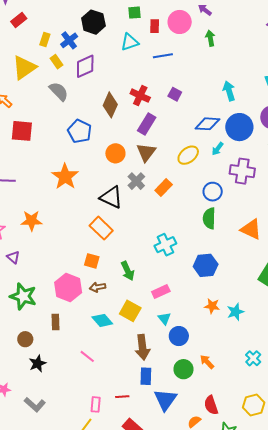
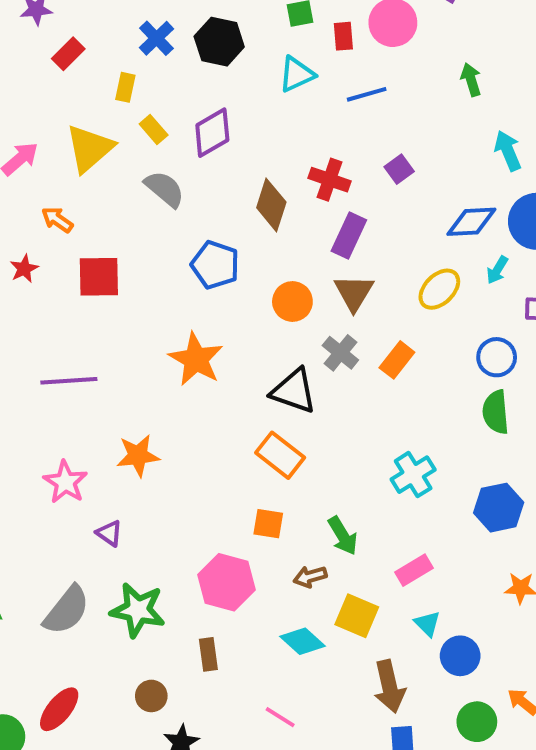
green arrow: (210, 38) -> (471, 80), moved
blue cross: (69, 40) -> (156, 38), moved
purple square: (175, 94) -> (399, 169), turned 32
brown arrow: (98, 287) -> (310, 577), moved

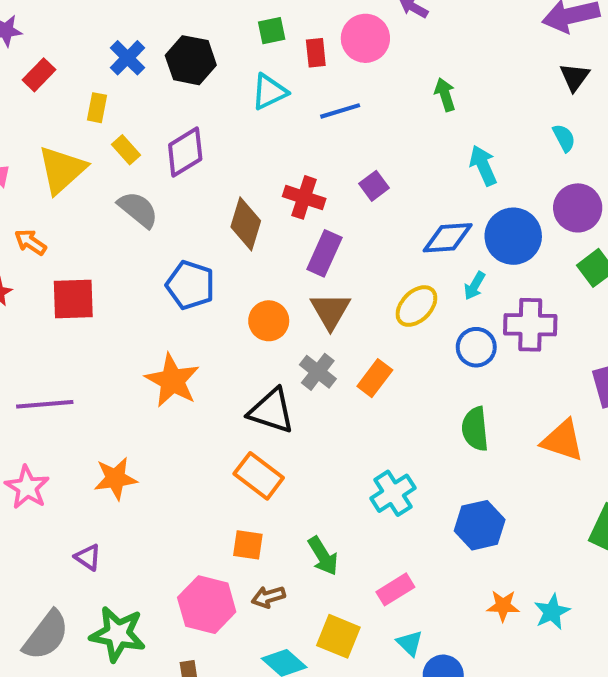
blue circle: (497, 357) -> (476, 347), moved
pink star: (65, 482) -> (27, 487), moved
brown arrow: (310, 577) -> (268, 597), moved

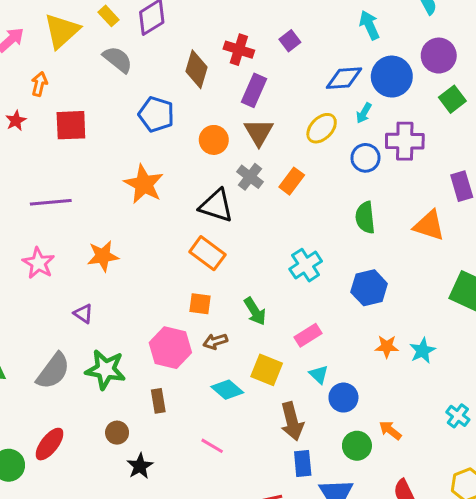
orange arrow: (30, 242) -> (39, 84), turned 70

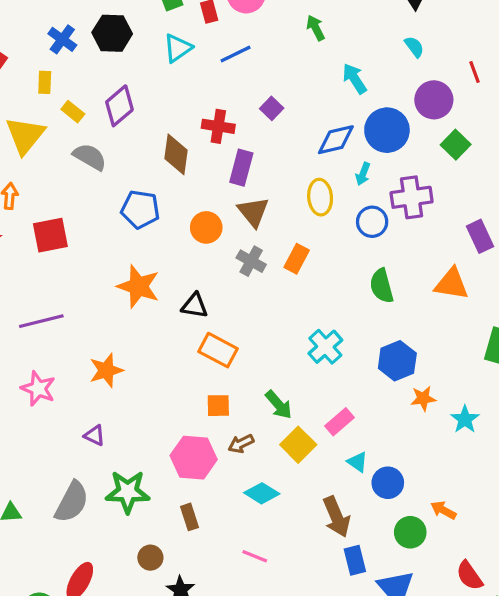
yellow ellipse: (322, 128) -> (320, 197), turned -40
black triangle: (216, 206) -> (195, 306), moved, size x0.7
orange star: (387, 347) -> (423, 398), moved
yellow square: (267, 370) -> (298, 445), moved, turned 32

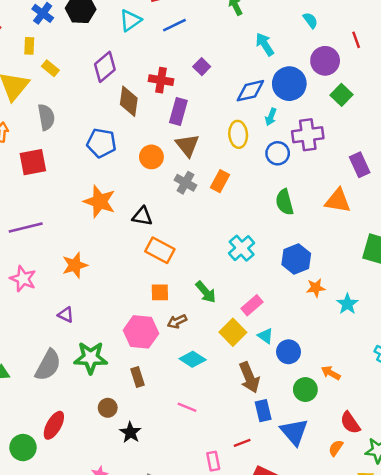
purple diamond: (119, 106) -> (105, 67), moved
gray semicircle: (90, 157) -> (46, 117), moved, turned 50
yellow square: (298, 445) -> (233, 332), moved

